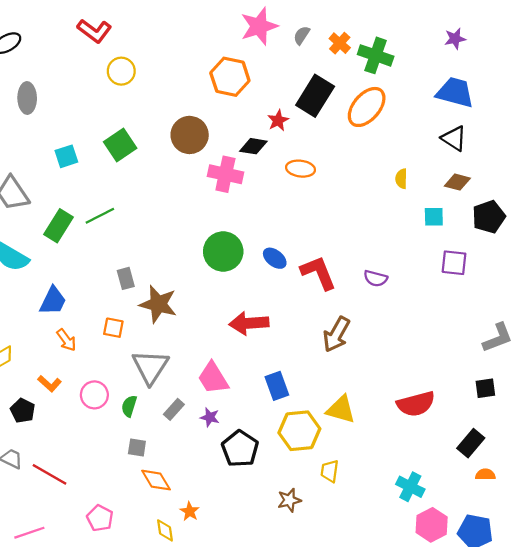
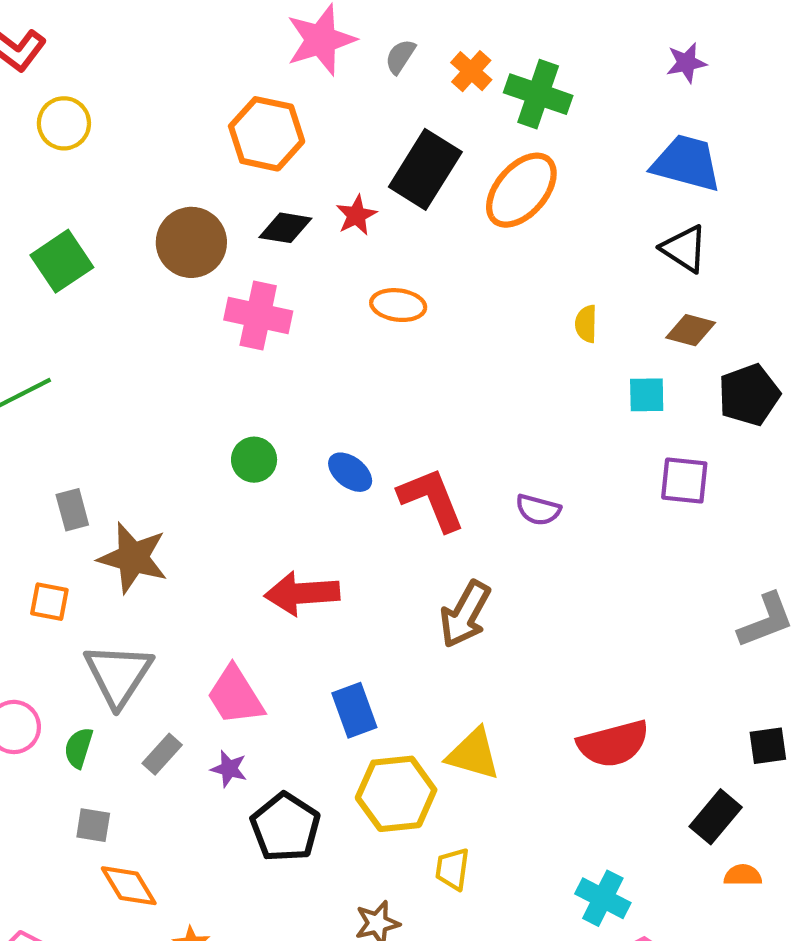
black diamond: (253, 146) -> (285, 228), moved
green circle: (223, 251) -> (254, 460), size x0.6
black square: (485, 388) -> (768, 746), moved

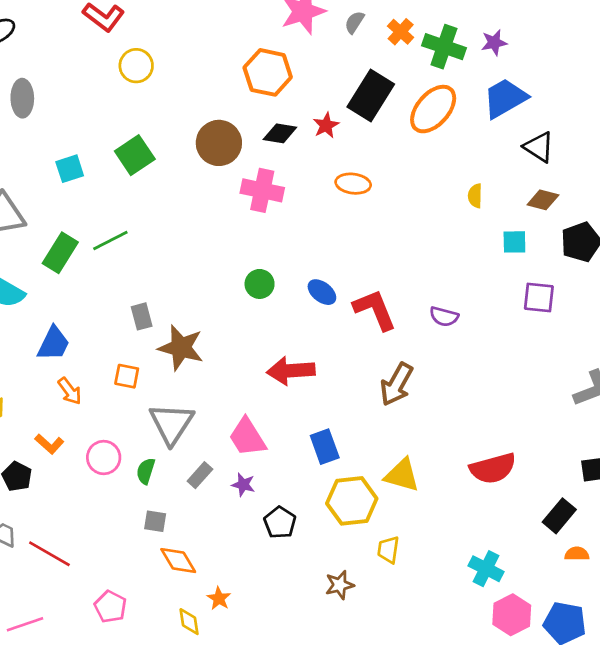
purple star: (686, 63) -> (494, 43), moved
blue trapezoid: (686, 163) -> (505, 98), moved, turned -45
black pentagon: (285, 827) -> (280, 523), size x0.7

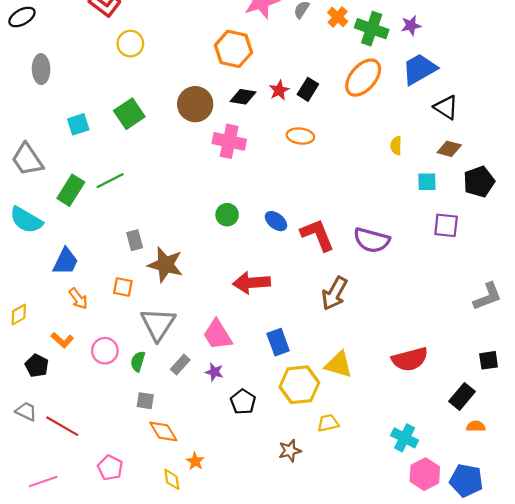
black rectangle: (371, 95) -> (308, 89), moved, size x0.6
purple semicircle: (444, 316) -> (372, 240), size x1.6
yellow trapezoid: (388, 550) -> (328, 423), turned 70

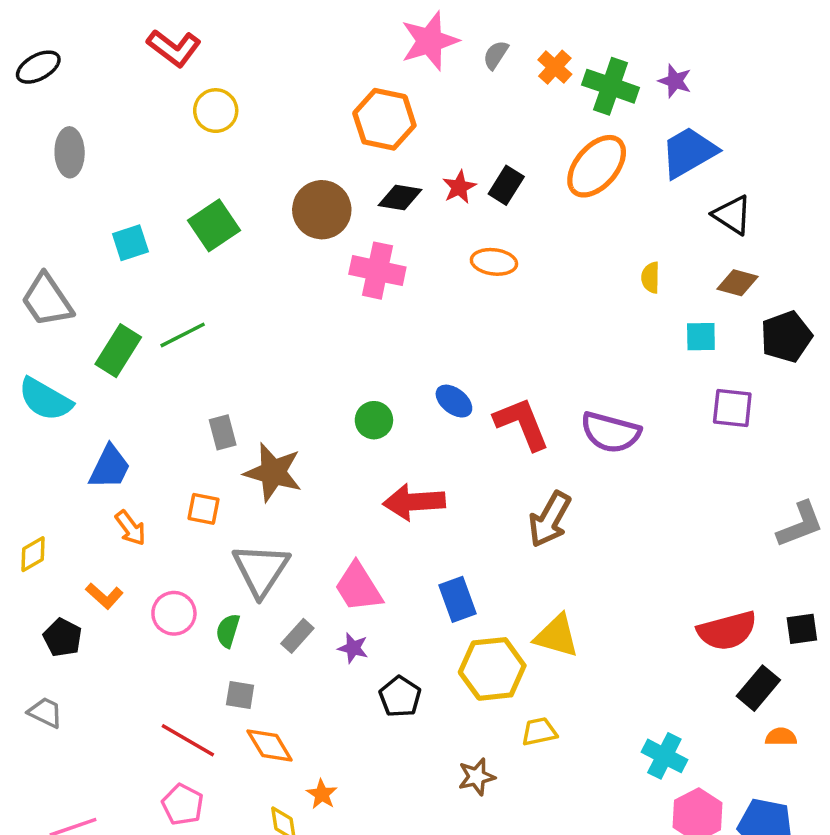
purple star: (411, 25) -> (675, 81), turned 30
green circle: (227, 215) -> (374, 420), moved
red semicircle: (410, 359) -> (727, 631), moved
red line: (62, 426) -> (188, 740), moved

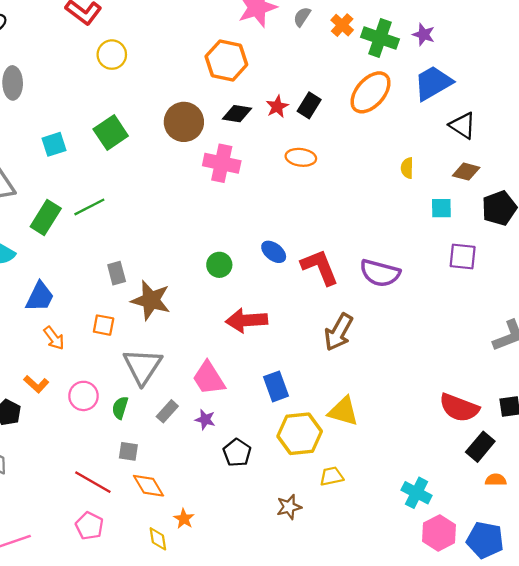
red semicircle: (727, 631) -> (459, 408), turned 36

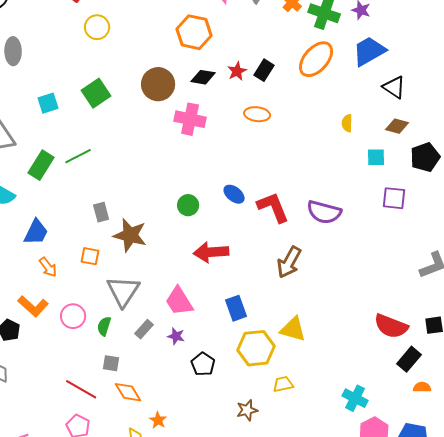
orange L-shape: (36, 384) -> (33, 306), size x1.4

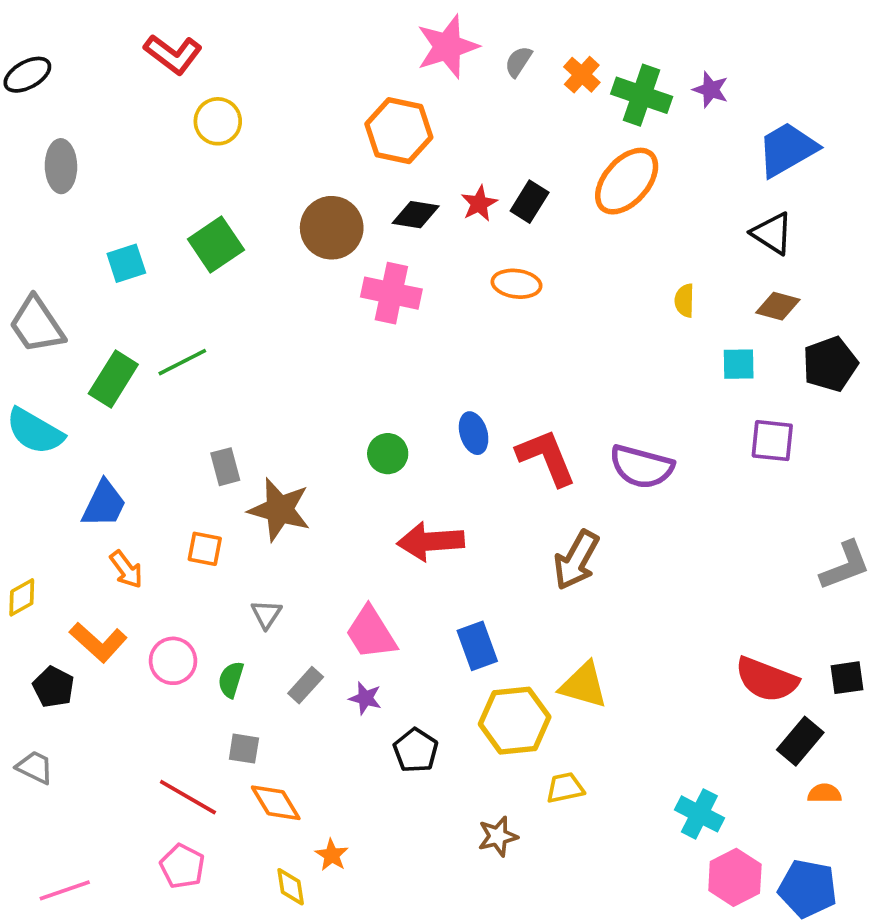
blue trapezoid: (369, 51) -> (787, 149), moved
blue ellipse: (234, 194) -> (474, 433), turned 35
gray triangle: (123, 291) -> (266, 614), size x0.5

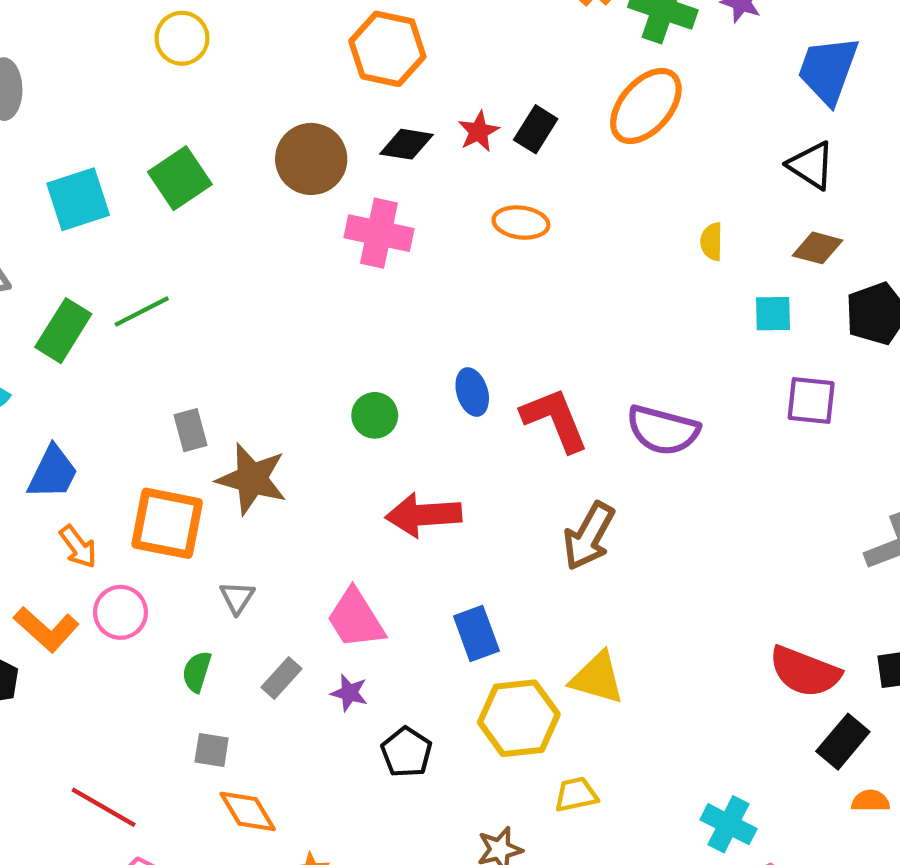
blue trapezoid: (787, 149) -> (828, 70), turned -40
cyan square: (126, 263) -> (78, 199), size x1.4
orange square: (205, 549) -> (167, 523), size x1.8
pink circle: (173, 661) -> (121, 612), moved
red line: (188, 797) -> (104, 807), moved

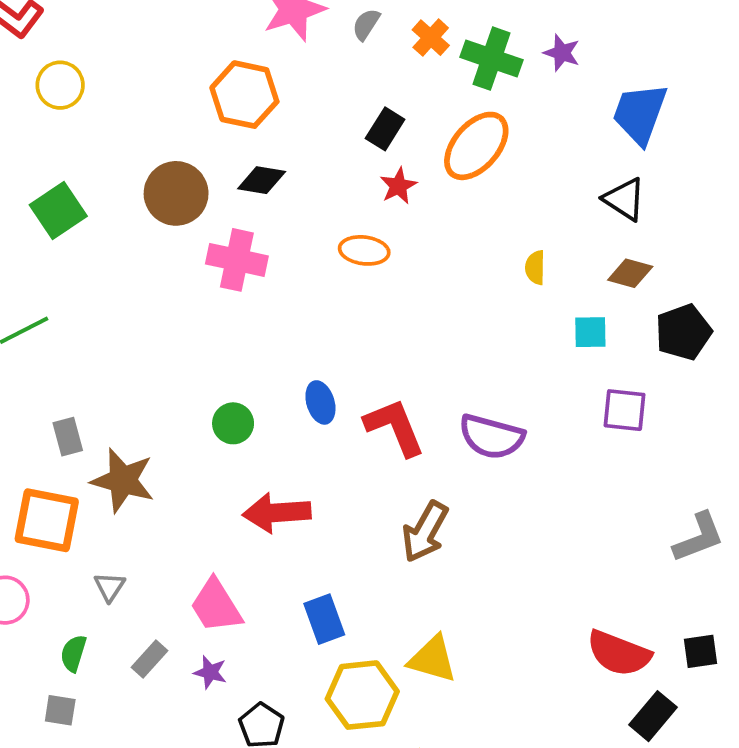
black rectangle: (536, 129) -> (385, 129), moved
red star: (479, 131) -> (398, 186), moved
gray square: (212, 750) -> (60, 710), moved

